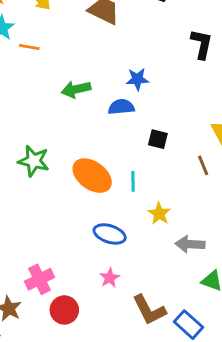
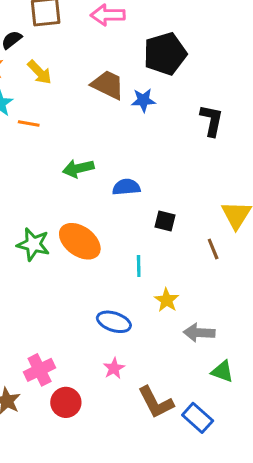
blue star: (137, 79) -> (143, 100), moved
orange ellipse: (92, 176) -> (80, 241), moved

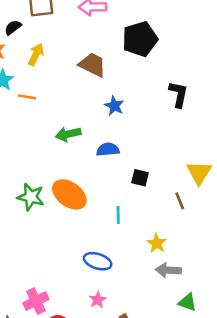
yellow arrow: (40, 72) -> (36, 54), turned -110
blue star: (143, 100) -> (114, 106), moved, turned 30
yellow star: (167, 300) -> (157, 243), moved

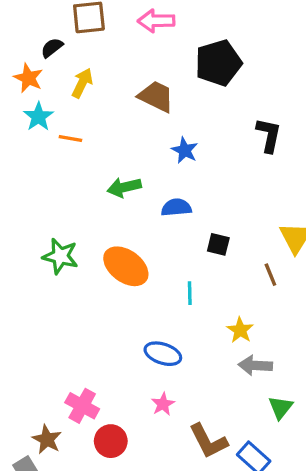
green star: (31, 197) -> (60, 256), moved
pink cross: (36, 301) -> (82, 406), turned -35
green triangle: (187, 302) -> (281, 407), turned 48

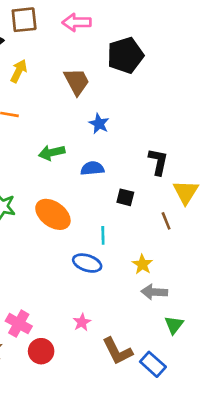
brown trapezoid: (156, 96) -> (77, 82), turned 36
black L-shape: (269, 135) -> (158, 162), moved
blue ellipse: (163, 354) -> (87, 263), moved

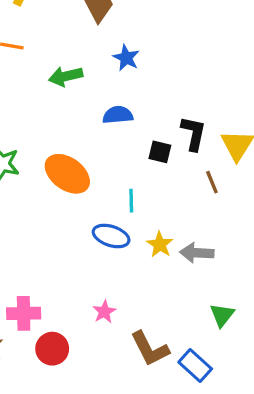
green arrow: (52, 153) -> (66, 76), moved
black L-shape: (158, 162) -> (193, 133), moved
yellow star: (142, 264) -> (160, 244), moved
gray arrow: (154, 292) -> (197, 253), moved
pink cross: (19, 324) -> (24, 313), turned -30

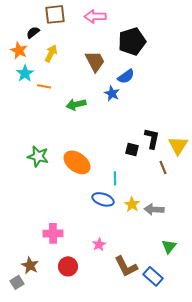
blue semicircle: (118, 115) -> (126, 76), moved, turned 150
pink cross: (24, 313) -> (53, 233), moved

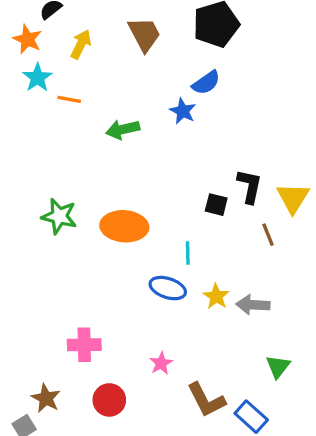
brown trapezoid: (95, 61) -> (144, 34), moved
orange ellipse: (77, 162) -> (124, 226), turned -32

